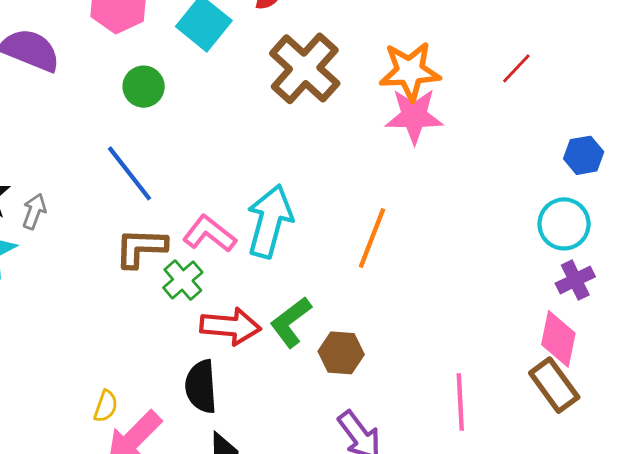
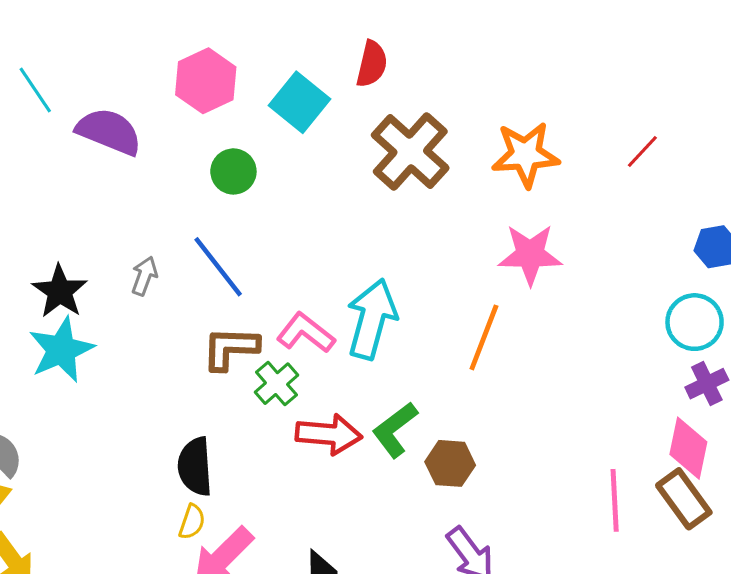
pink star: (414, 116) -> (530, 254), moved
gray arrow: (34, 211) -> (144, 276), moved
black semicircle: (201, 387) -> (195, 467), moved
pink line: (460, 402) -> (615, 500), moved

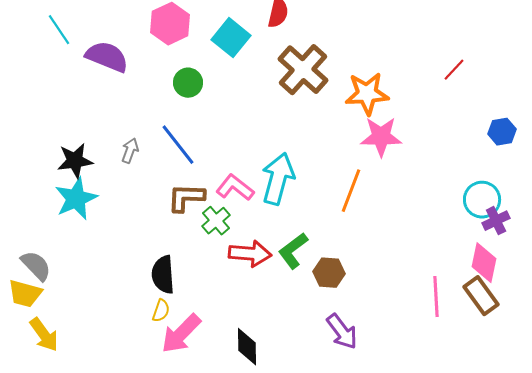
orange star: (525, 155) -> (367, 94), moved
black star: (60, 291) -> (75, 161), turned 30
cyan circle: (695, 322) -> (482, 200), moved

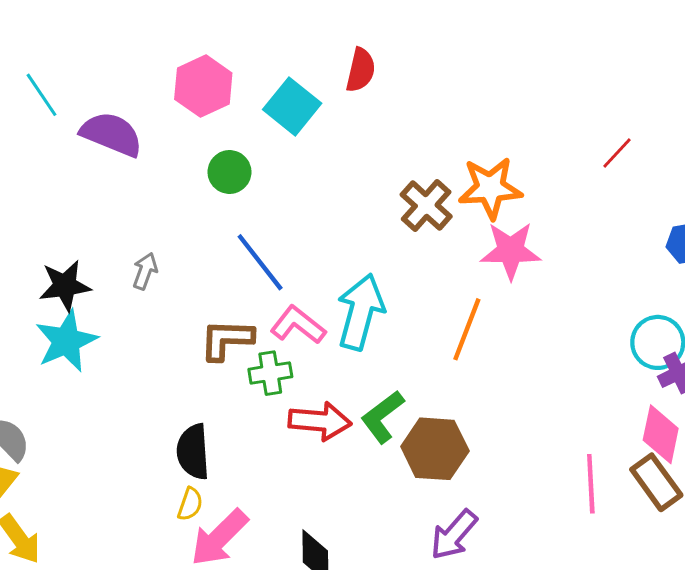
brown cross: (303, 70) -> (426, 206), moved, size x0.7
blue line: (178, 145) -> (260, 262), moved
green cross: (216, 221) -> (270, 373), turned 32
brown hexagon: (329, 273) -> (435, 449), size x1.4
purple arrow: (342, 332) -> (454, 535), turned 78

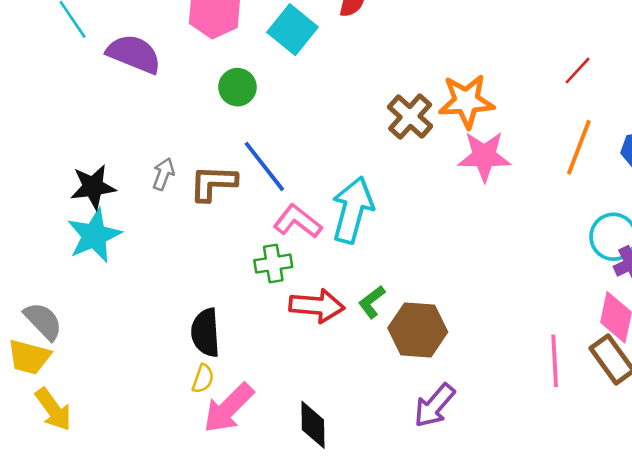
orange line: (467, 329) -> (579, 147), moved
brown L-shape: (227, 340) -> (213, 183), moved
green L-shape: (382, 417) -> (372, 302), size x0.7

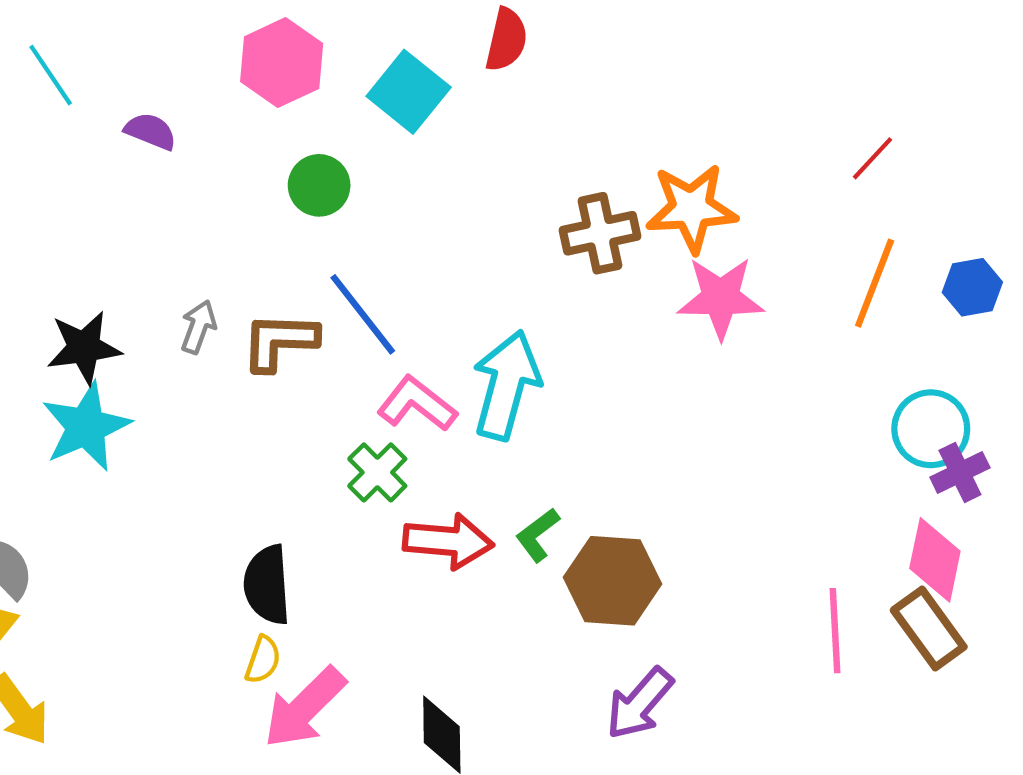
purple semicircle: (134, 54) -> (151, 131), size x0.6
brown cross: (410, 117) -> (600, 233), turned 36
green cross: (273, 264) -> (377, 472), turned -36

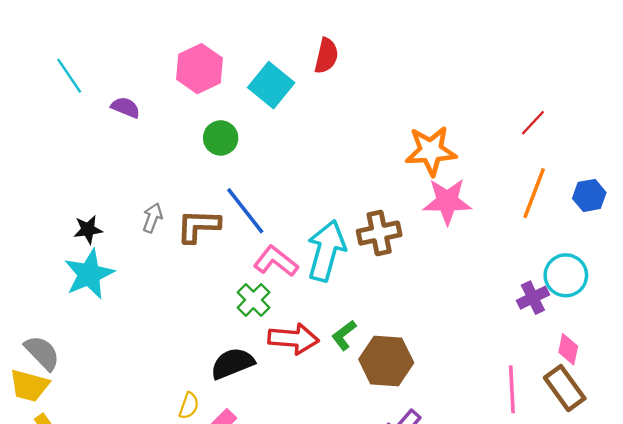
brown cross: (600, 233) -> (379, 233), moved
black star: (84, 348) -> (88, 230), size x0.7
purple cross: (960, 472) -> (533, 298), moved
pink diamond: (935, 560) -> (568, 349), size x0.7
black semicircle: (267, 585) -> (232, 363), moved, turned 72

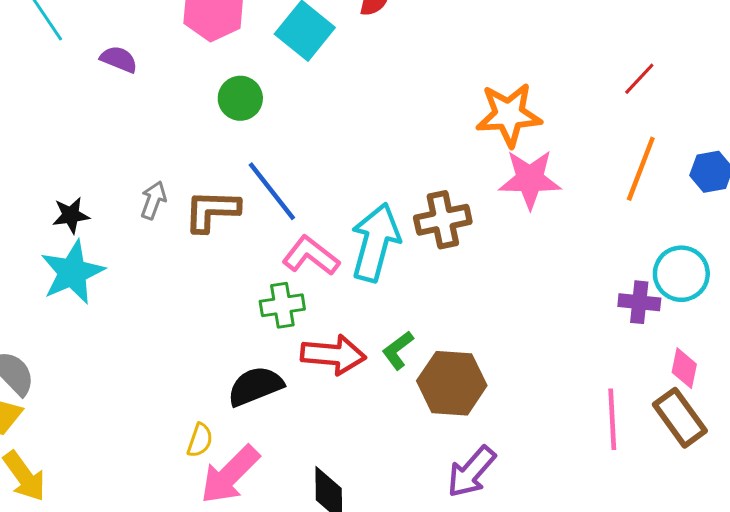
purple cross: (533, 298) -> (639, 302), turned 32
green cross: (253, 300) -> (282, 305), turned 36

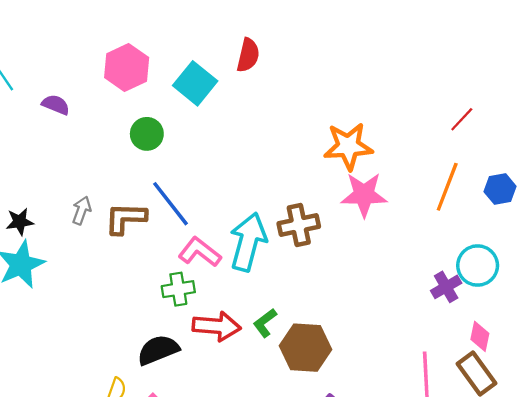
red line: (639, 79) -> (462, 119), moved
purple cross: (639, 302) -> (446, 287), turned -36

